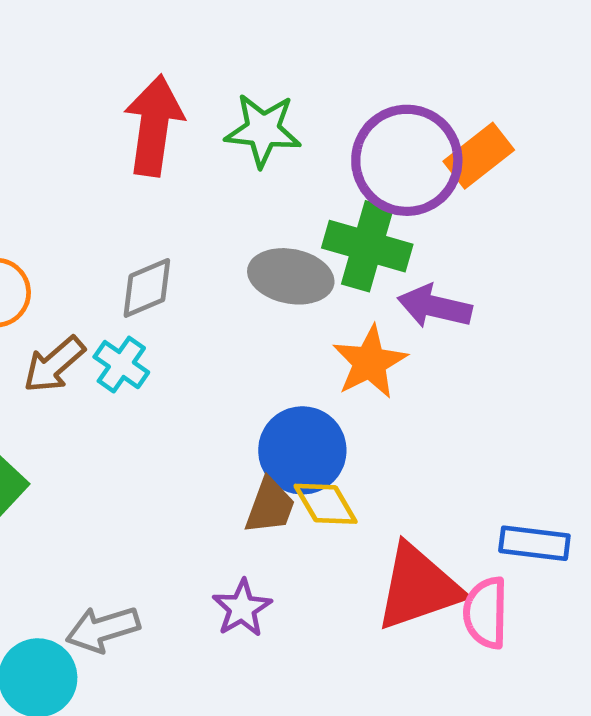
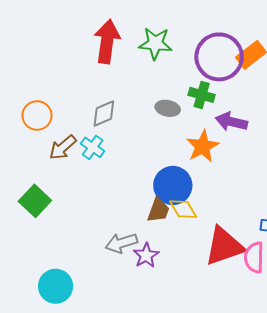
green cross: (367, 246) -> (202, 95), size x0.7
gray ellipse: (291, 276) -> (168, 108), size x0.7
gray arrow: (103, 629) -> (121, 243), moved

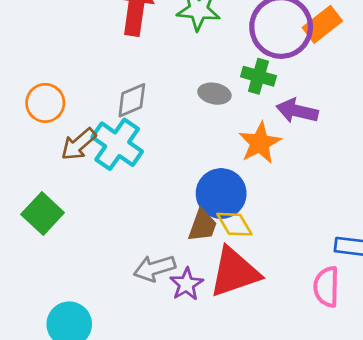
cyan cross: (93, 147) -> (117, 144), size x1.6
red triangle: (224, 246) -> (234, 272), moved

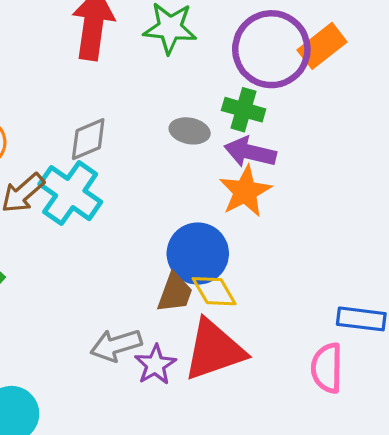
purple arrow: (297, 111) -> (250, 152), moved

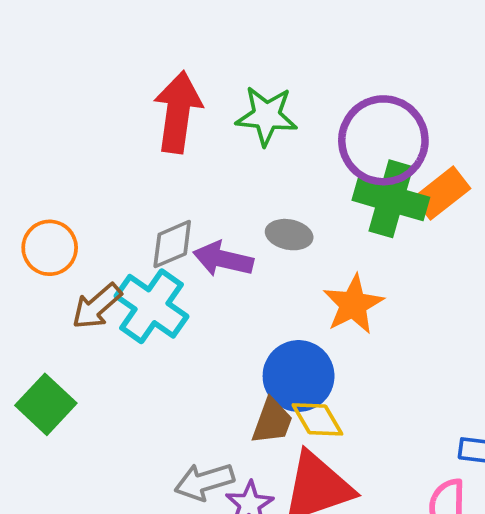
orange rectangle: (322, 46) -> (442, 193), moved
green cross: (244, 110) -> (391, 199), moved, size x1.5
purple arrow: (250, 152) -> (223, 259), moved

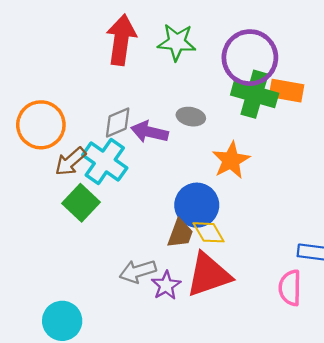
orange rectangle: (442, 193) -> (286, 91), turned 48
orange circle: (50, 248) -> (41, 125), size x1.4
green square: (46, 404) -> (81, 203), moved

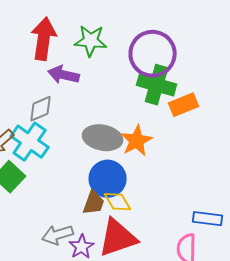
orange rectangle: (286, 91) -> (184, 105), moved, turned -32
gray ellipse: (191, 117) -> (103, 138), moved, size x1.6
purple arrow: (150, 132) -> (64, 75), moved

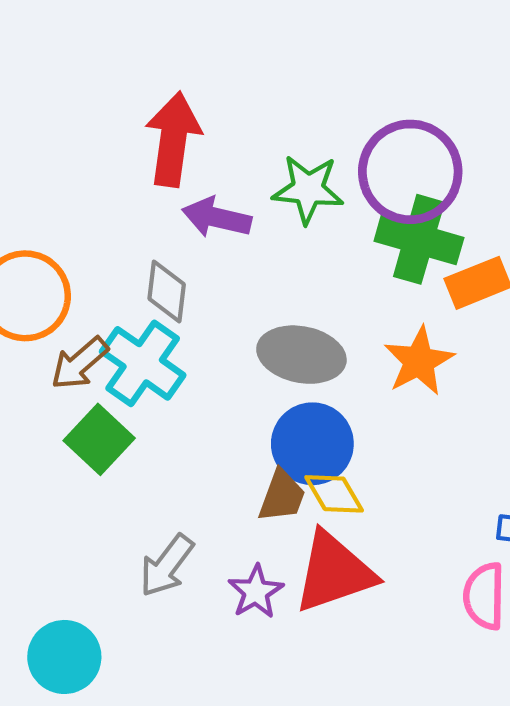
green star: (91, 41) -> (308, 189), moved
gray diamond: (41, 109) -> (167, 292), turned -60
orange star: (137, 141) -> (419, 361), moved
gray arrow: (58, 235) -> (167, 566), moved, turned -36

